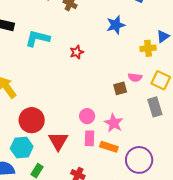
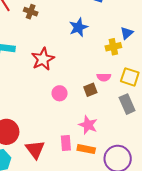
red star: (77, 52) -> (43, 59), size x1.6
pink circle: (87, 116) -> (60, 93), moved

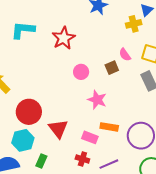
pink semicircle: (104, 77) -> (125, 55), turned 56
pink star: (88, 125) -> (97, 100), moved
pink rectangle: (66, 143) -> (90, 137), moved, turned -63

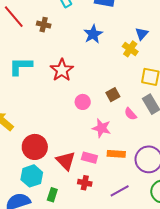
yellow cross: (134, 24) -> (130, 49), turned -35
pink semicircle: (125, 55) -> (130, 114), moved
pink rectangle: (90, 137) -> (89, 158), moved
red cross: (82, 159) -> (85, 183), moved

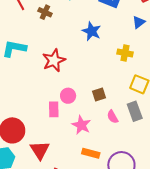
blue star: (93, 34) -> (92, 31), turned -30
blue triangle: (142, 34) -> (139, 22), moved
yellow cross: (130, 49) -> (125, 53), turned -35
pink rectangle: (89, 158) -> (54, 109), moved, turned 63

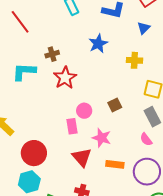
brown cross: (45, 12) -> (52, 54), moved, turned -32
blue star: (92, 31) -> (98, 44), turned 30
pink semicircle: (113, 117) -> (146, 139), moved
red triangle: (40, 150) -> (82, 157), moved

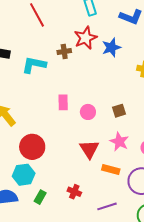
red star: (65, 78) -> (86, 38), moved
pink rectangle: (72, 126) -> (63, 102), moved
pink star: (102, 138) -> (119, 142), moved
red triangle: (82, 157) -> (89, 149), moved

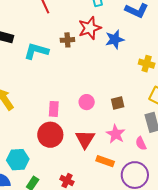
pink rectangle: (63, 102) -> (54, 109), moved
red circle: (32, 147) -> (50, 135), moved

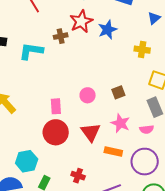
pink semicircle: (141, 143) -> (147, 129), turned -64

